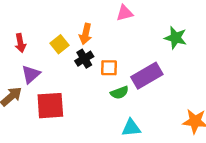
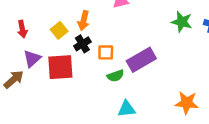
green star: (176, 38) -> (182, 22), moved
red square: (50, 106) -> (60, 67), moved

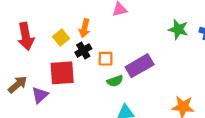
red arrow: (22, 29) -> (26, 36), size x1.6
purple triangle: (32, 59) -> (40, 95), moved

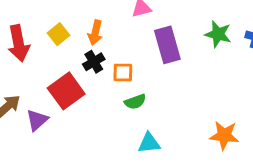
yellow square: (61, 38) -> (58, 34), moved
purple rectangle: (140, 66) -> (167, 45), moved, turned -76
red square: (62, 73) -> (66, 91), turned -32

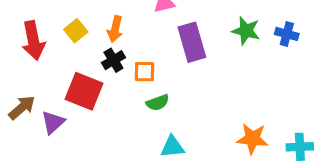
red square: (66, 91) -> (84, 91), turned -32

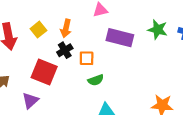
purple rectangle: (192, 42) -> (120, 38), turned -60
purple triangle: (53, 122) -> (30, 101), moved

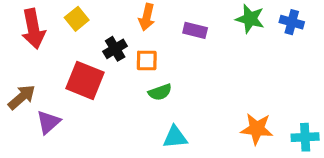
orange arrow: (66, 28) -> (147, 17), moved
purple rectangle: (120, 38) -> (195, 30), size x0.6
purple triangle: (30, 101) -> (48, 122), moved

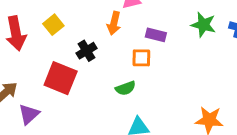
orange square: (147, 60) -> (141, 58), moved

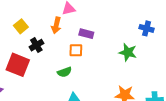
yellow square: (53, 25) -> (21, 26), moved
green star: (203, 25) -> (128, 52), moved

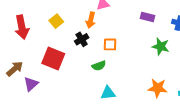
purple rectangle: (86, 34) -> (147, 17), moved
black cross: (36, 45) -> (82, 39), moved

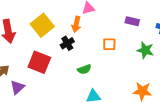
yellow square: (56, 21) -> (42, 25), size x1.6
orange square: (110, 44) -> (109, 44), moved

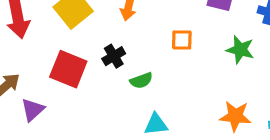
black cross: (67, 43) -> (114, 56), moved

